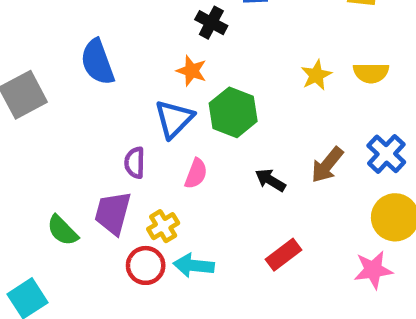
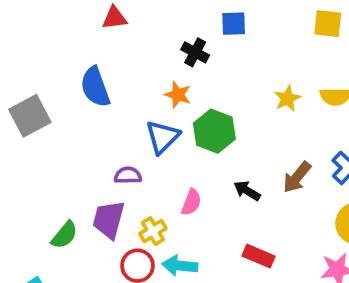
purple semicircle: (135, 163) -> (128, 175), turned 88
pink semicircle: (196, 174) -> (191, 202), moved
green semicircle: (62, 230) -> (64, 235), turned -96
red rectangle: (283, 255) -> (259, 256), turned 60

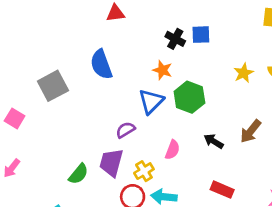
blue square: (234, 24) -> (201, 35), moved
purple semicircle: (128, 175) -> (125, 130), turned -30

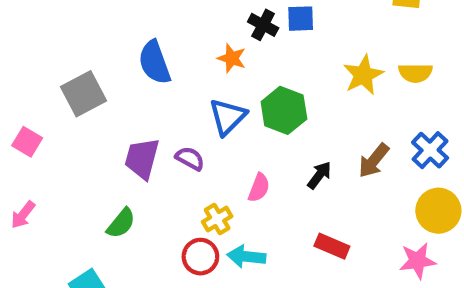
orange star: (162, 70) -> (232, 58), moved
yellow star: (244, 73) -> (363, 75), size x1.4
purple semicircle: (125, 130) -> (190, 158), turned 60
black arrow: (214, 141) -> (319, 175), turned 96
purple trapezoid: (111, 163) -> (142, 158), moved

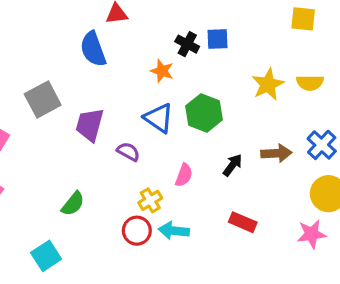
blue semicircle: (154, 62) -> (93, 49), moved
blue triangle: (228, 117) -> (159, 118), turned -40
purple trapezoid: (142, 158) -> (90, 125), moved
brown arrow: (374, 161) -> (276, 153), turned -132

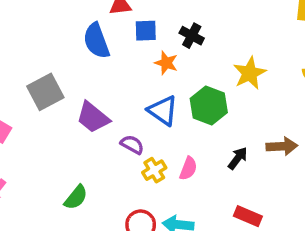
blue square: (217, 39) -> (146, 31), moved
yellow star: (268, 84) -> (250, 73), moved
purple trapezoid: (90, 125) -> (93, 117), turned -66
yellow cross: (150, 200) -> (154, 170), moved

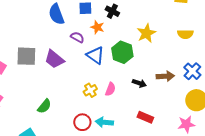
gray square: (45, 92) -> (26, 56), moved, turned 30
purple semicircle: (132, 145) -> (77, 37), moved
black arrow: (238, 158) -> (139, 83), turned 72

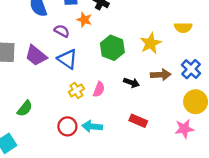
yellow star: (146, 33) -> (151, 43), moved
blue triangle: (95, 55) -> (67, 59), moved

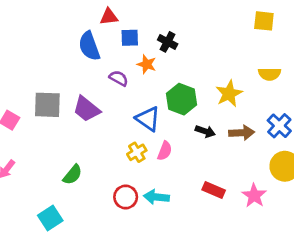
blue triangle: (67, 59) -> (148, 119), moved
black arrow: (131, 83) -> (205, 131), moved
pink star: (184, 129) -> (254, 196), moved, turned -30

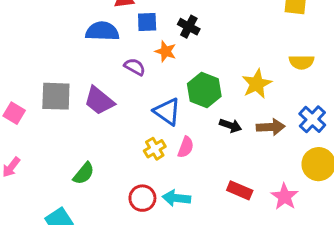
blue semicircle: (89, 46) -> (102, 31), turned 112

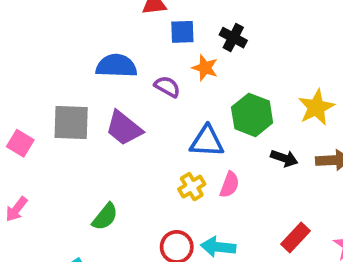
blue semicircle: (102, 31) -> (116, 66), moved
blue triangle: (167, 112) -> (207, 141), turned -32
red rectangle: (240, 190) -> (295, 237), turned -70

